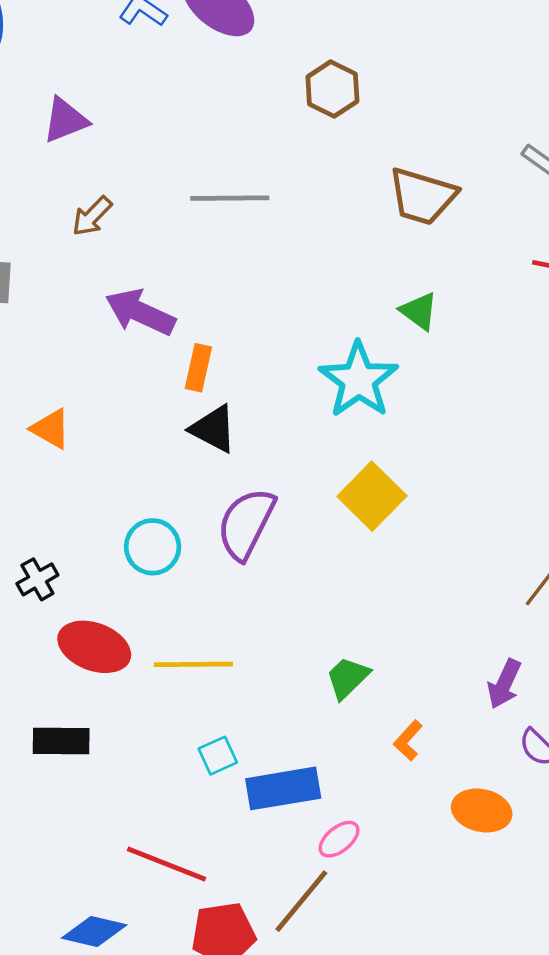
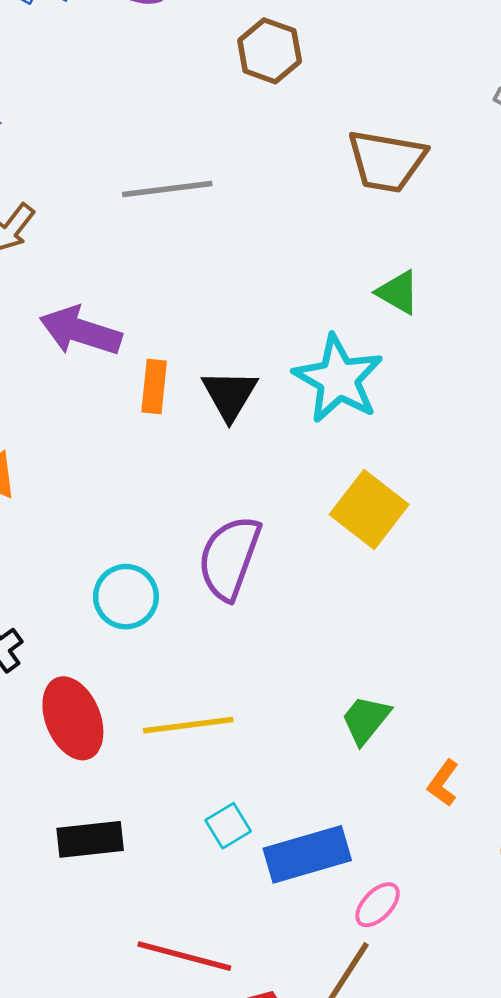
black triangle: (213, 429) -> (230, 395), moved, turned 40
red ellipse: (94, 647) -> (73, 718), turned 54
black rectangle: (61, 741) -> (90, 839), moved

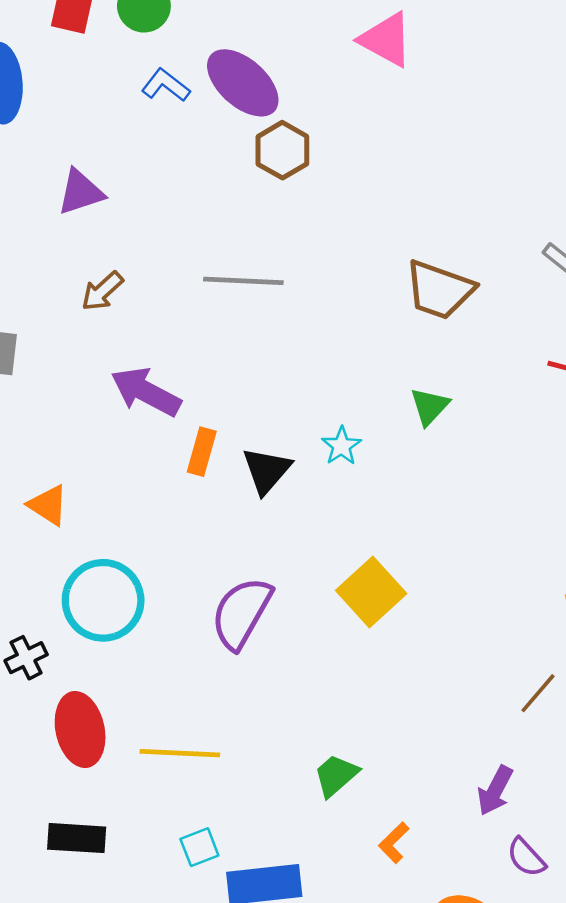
brown hexagon: (270, 51) -> (282, 150), moved
green triangle: (398, 292) -> (429, 406), turned 33
cyan star: (338, 379) -> (341, 446), moved, size x0.5
cyan circle: (126, 597) -> (103, 600), moved, size x1.4

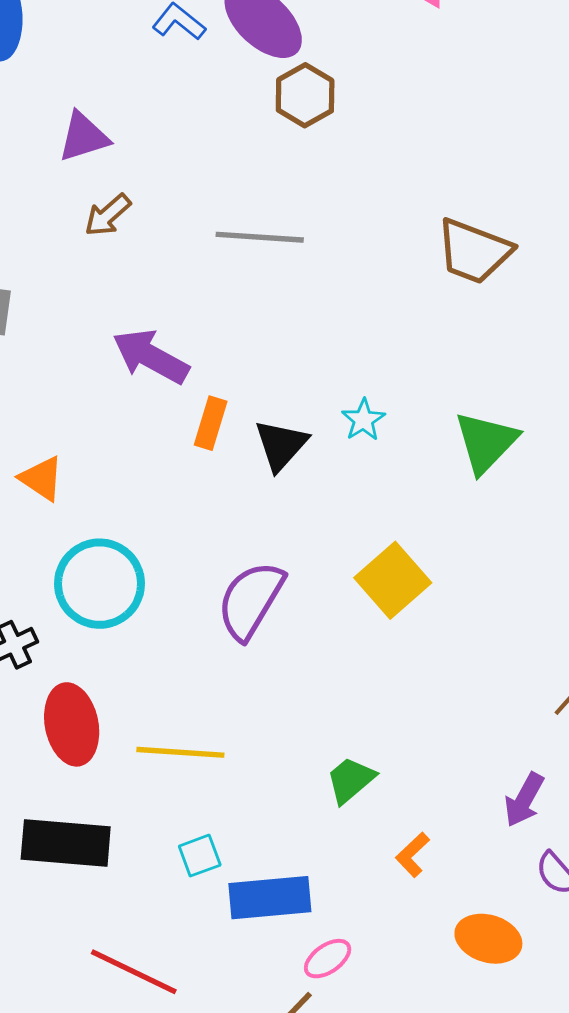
brown arrow: (102, 291) -> (108, 215), moved
green triangle: (429, 406) -> (486, 442), moved, size x1.5
black rectangle: (77, 838) -> (66, 843), size x1.4

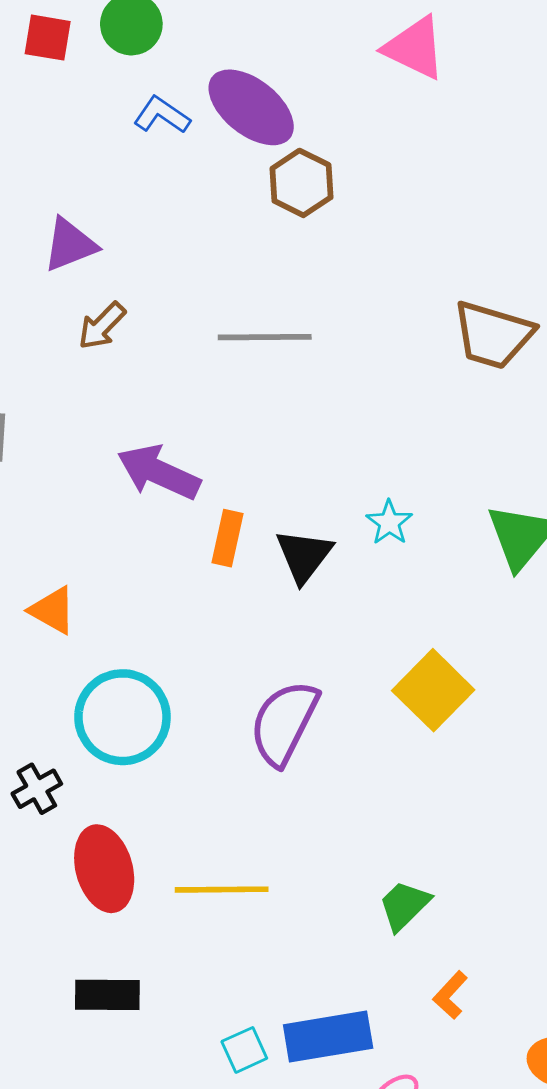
black rectangle: (66, 843) -> (107, 995), size x0.7
orange L-shape: (413, 855) -> (450, 995), moved
cyan square: (200, 856) -> (244, 1050), moved

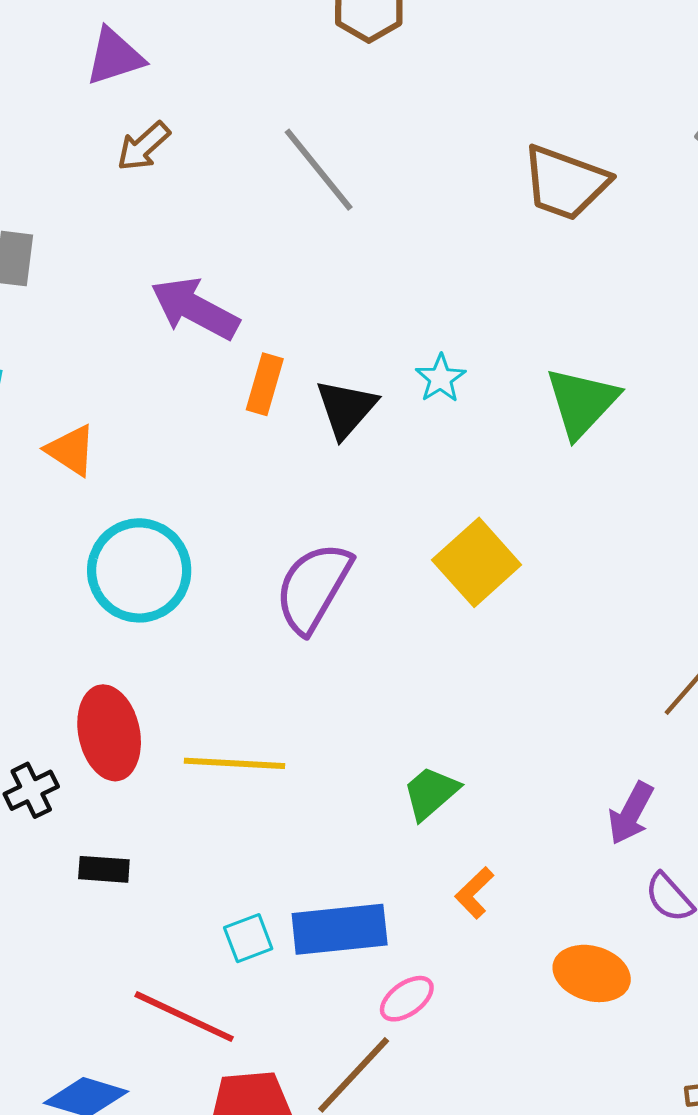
gray line: (265, 337) -> (319, 170), turned 48
black cross: (37, 789) -> (31, 790), moved
black rectangle: (107, 995) -> (104, 869), size x0.7

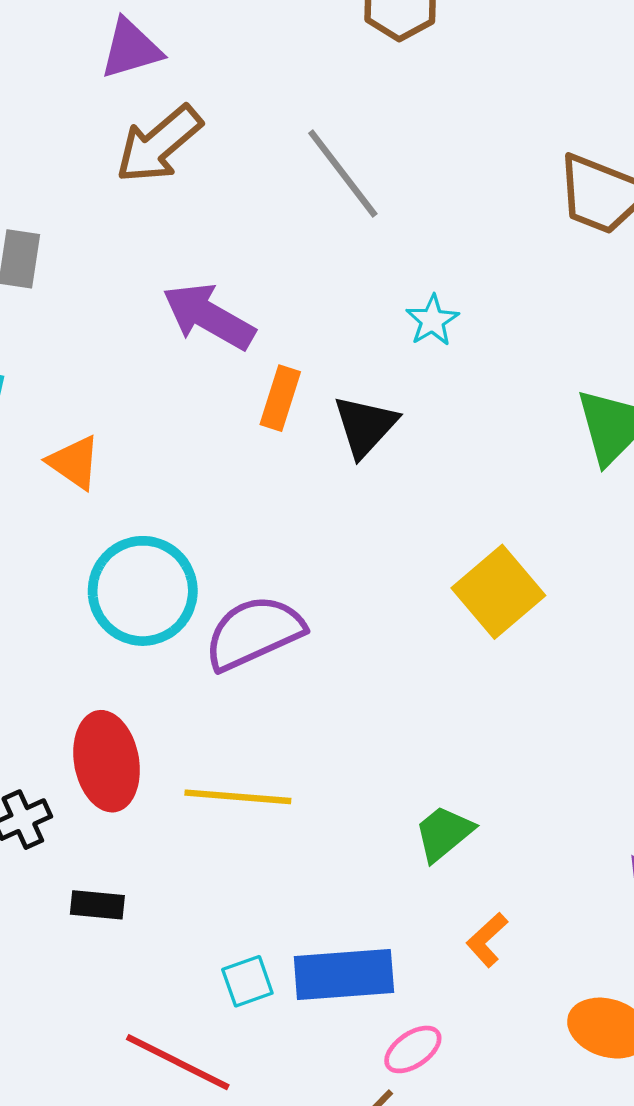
brown arrow: (143, 146) -> (159, 144), size x1.5
cyan star: (441, 378) -> (432, 320), moved
purple semicircle: (313, 588) -> (254, 633), moved, turned 34

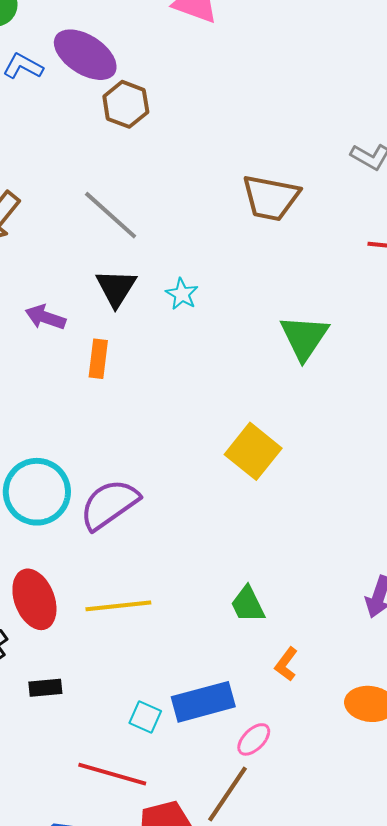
purple arrow: (209, 316) -> (45, 317), size x0.7
black triangle: (365, 426) -> (116, 288), moved
green trapezoid: (444, 833) -> (248, 604), turned -66
cyan square: (247, 981) -> (145, 717), turned -36

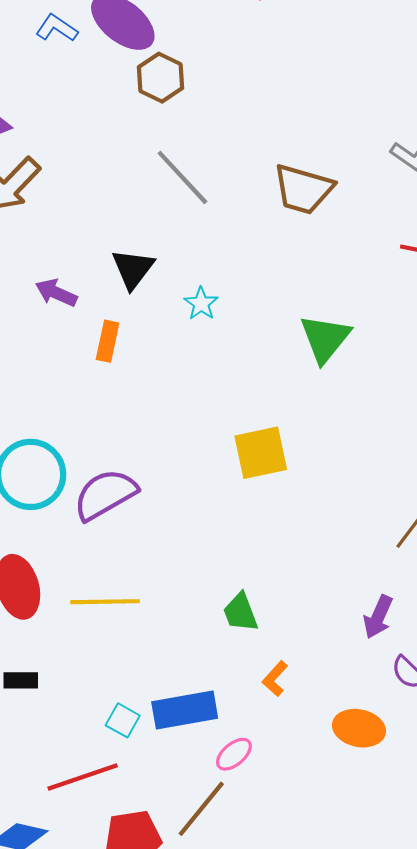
gray line: (111, 215) -> (182, 177), moved
cyan star: (182, 294) -> (201, 304), moved
yellow square: (253, 451) -> (261, 453), turned 34
red line: (112, 774) -> (83, 777), turned -40

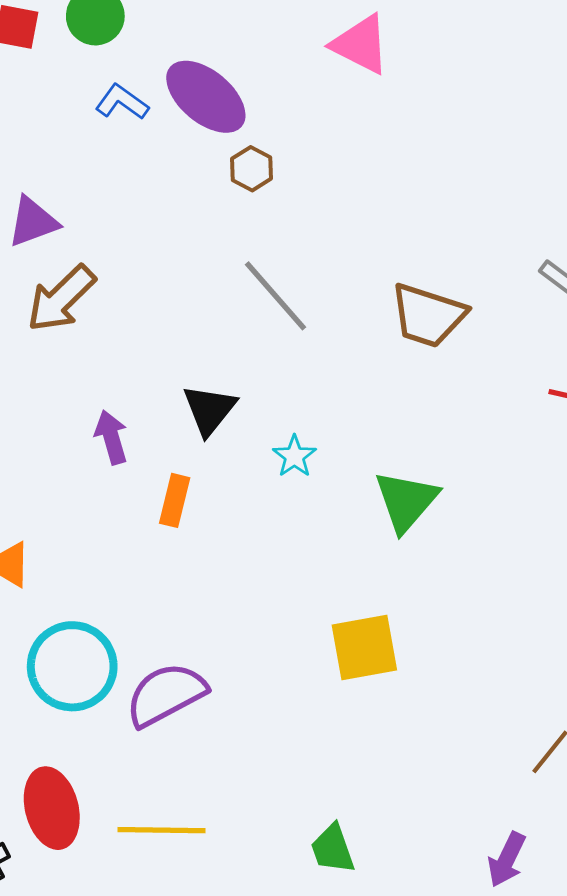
brown hexagon: (161, 78) -> (252, 169), size x0.7
purple arrow: (56, 293) -> (111, 437), turned 48
green triangle: (325, 338) -> (406, 501), moved

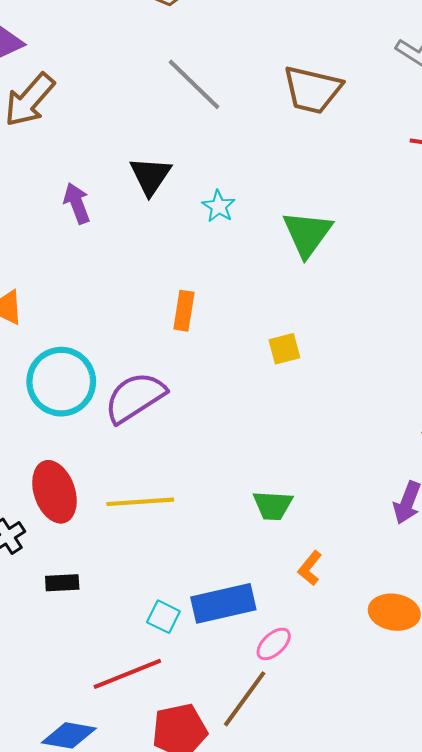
orange rectangle: (175, 500) -> (184, 311), moved
yellow square: (364, 647) -> (284, 349), size x0.6
green trapezoid: (333, 849) -> (273, 505), turned -63

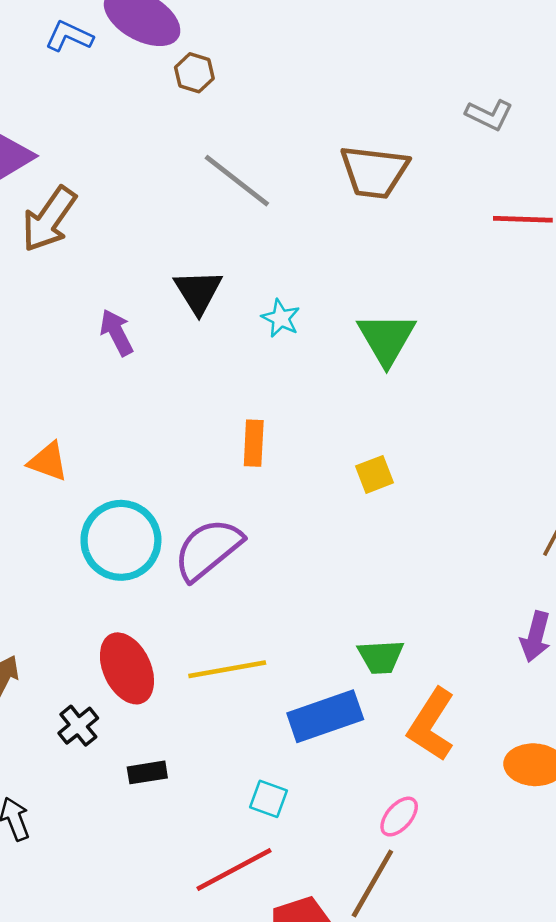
orange L-shape: (310, 568) -> (431, 725), size x1.8
blue rectangle: (223, 603) -> (325, 716), moved

